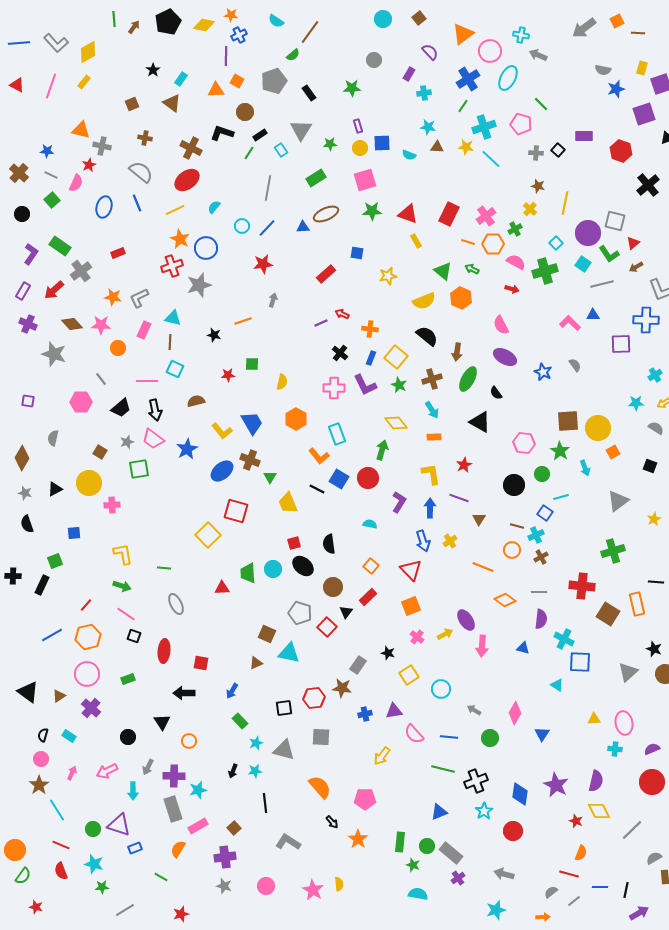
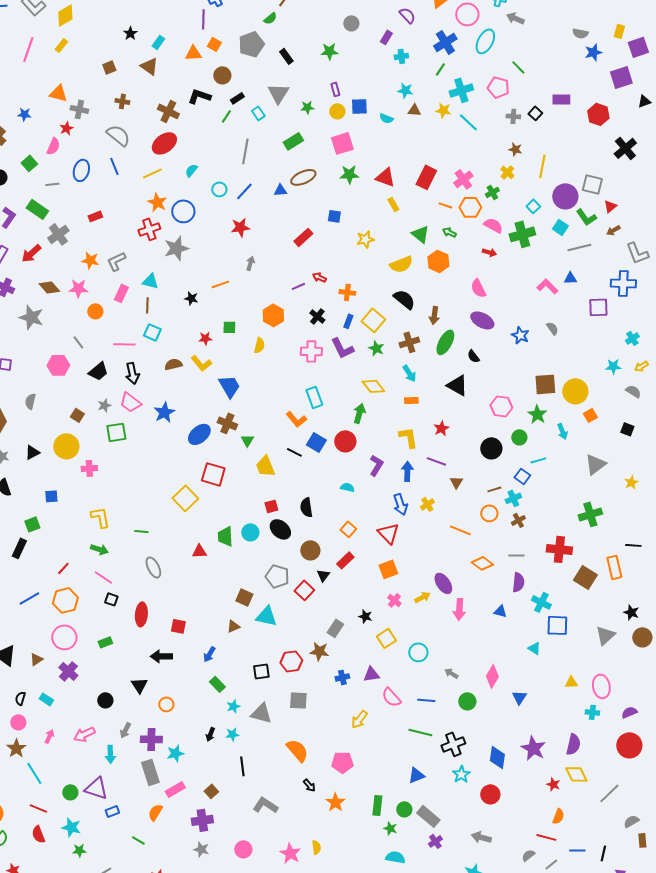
gray line: (51, 175) -> (52, 184), moved, turned -32
orange hexagon: (296, 419) -> (273, 315), moved
yellow L-shape: (222, 431) -> (201, 363), moved
brown line: (517, 526) -> (494, 489), turned -32

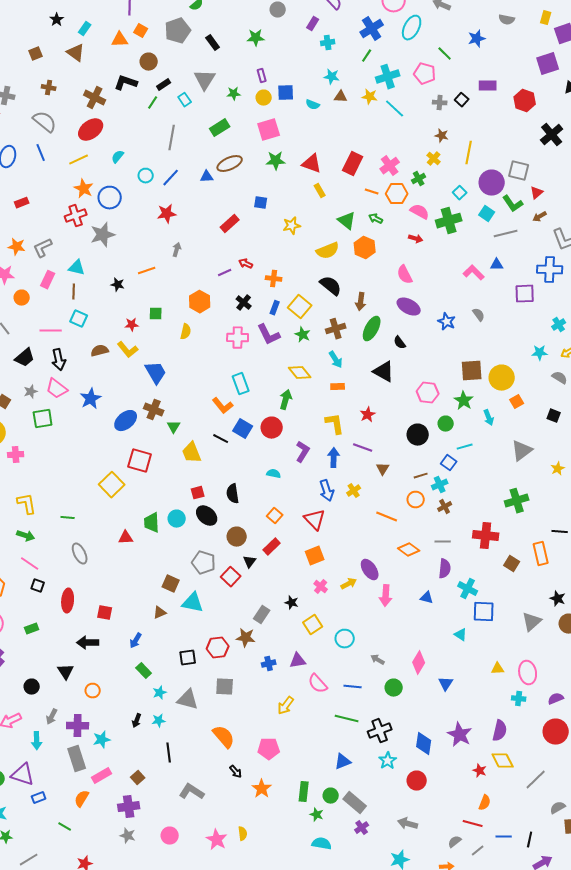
blue star: (593, 52) -> (477, 39), moved
brown square: (585, 577) -> (512, 564), size x0.7

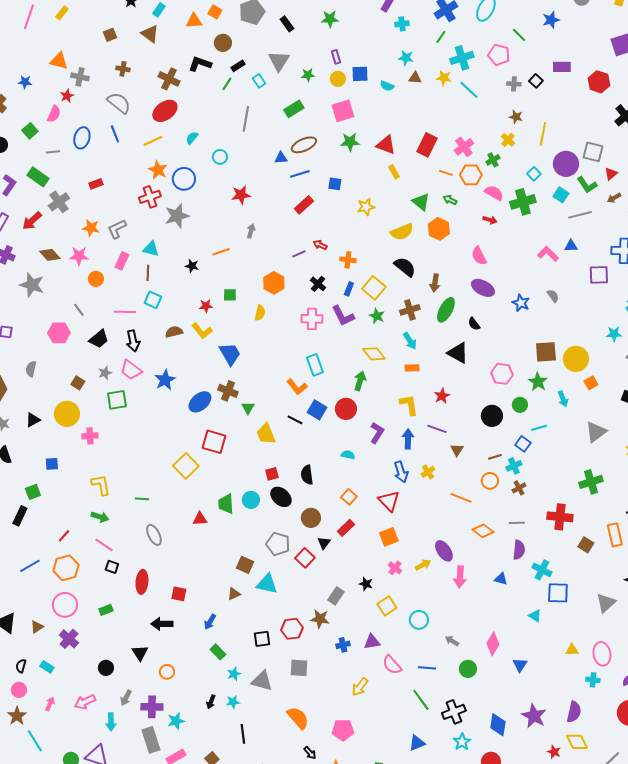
blue line: (171, 178) -> (300, 174), moved, turned 30
green line: (347, 719) -> (421, 700), turned 40

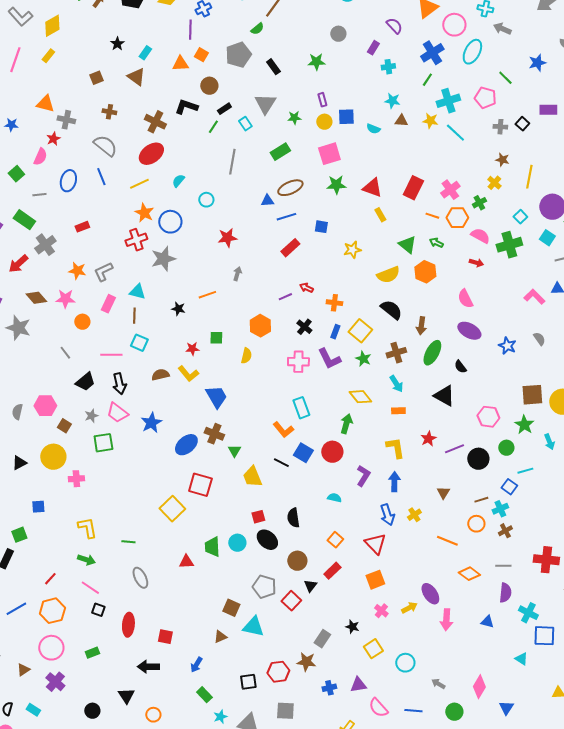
pink hexagon: (59, 333) -> (45, 406), moved
purple line: (437, 429) -> (454, 449), moved, turned -42

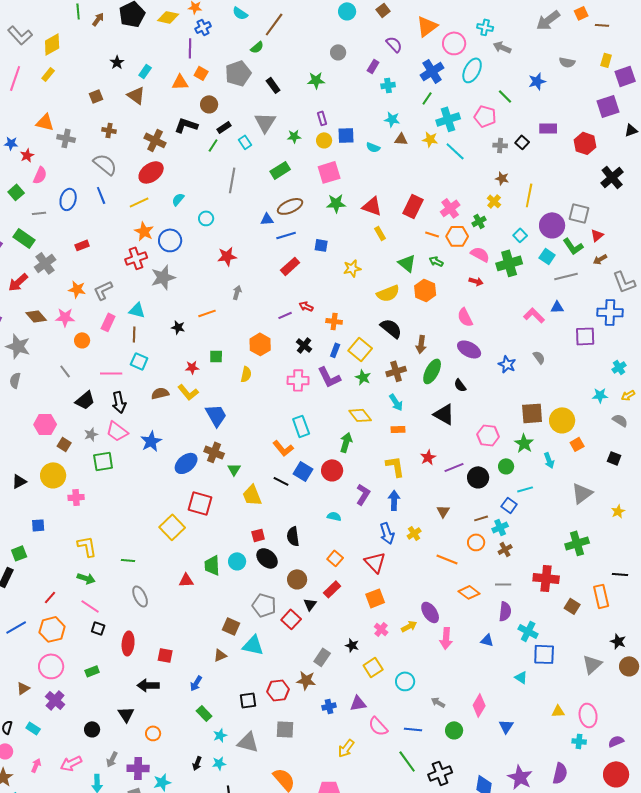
red star: (53, 139) -> (27, 155), moved
gray semicircle: (17, 412) -> (15, 380), moved

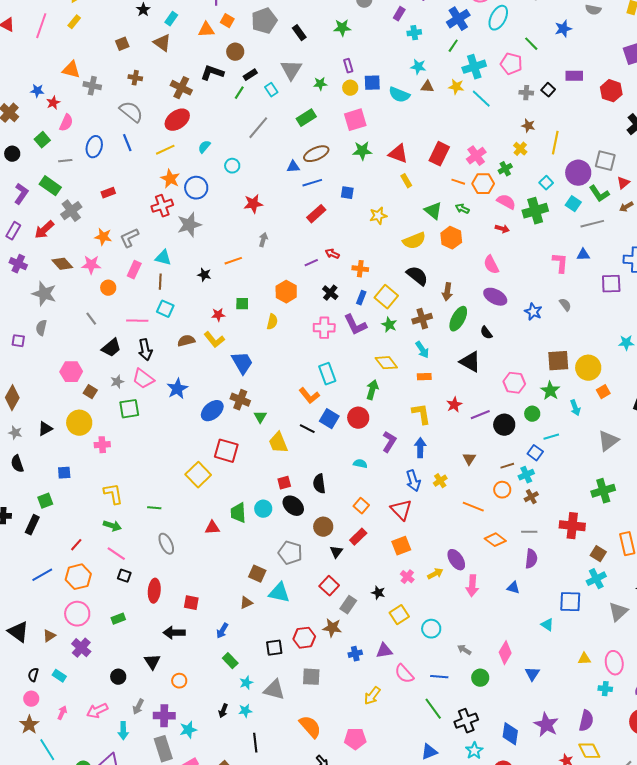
cyan semicircle: (373, 147) -> (399, 95), size x1.5
gray line: (232, 180) -> (258, 128), turned 30
pink L-shape: (534, 315) -> (560, 263), turned 50
red square: (291, 619) -> (329, 586), moved
cyan cross: (528, 631) -> (596, 579), moved, turned 36

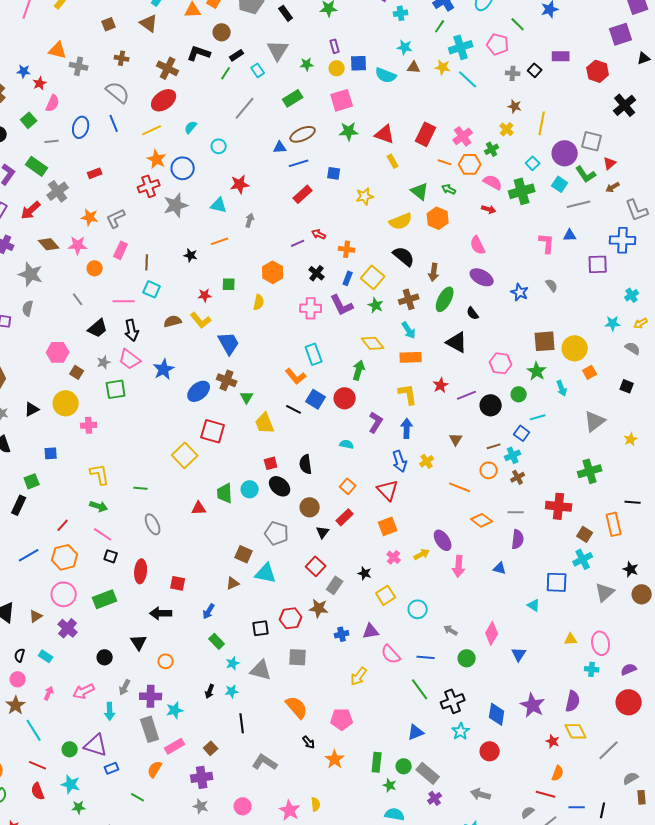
cyan triangle: (163, 258) -> (219, 205), moved
orange rectangle: (424, 377) -> (411, 357), size x1.5
green rectangle: (118, 619) -> (105, 599), size x1.6

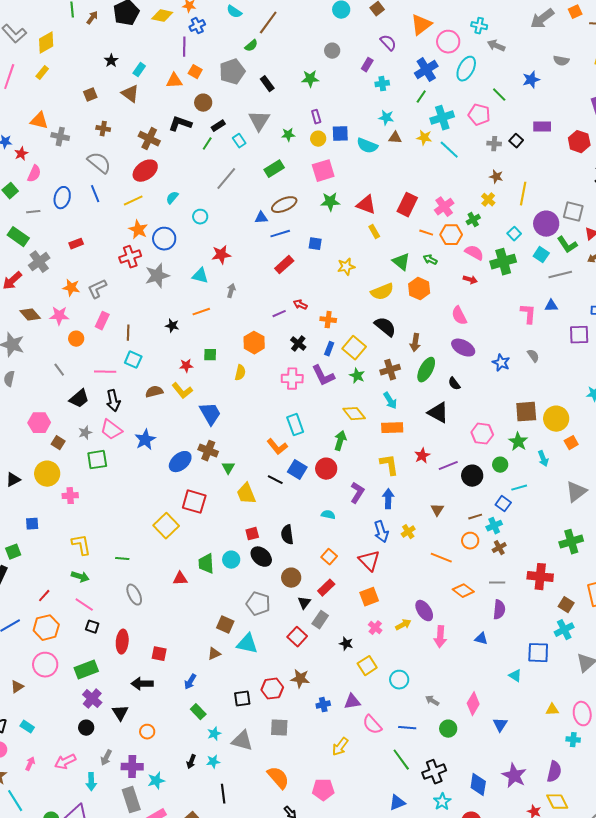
gray rectangle: (335, 585) -> (320, 620), moved
purple cross: (68, 628) -> (92, 699), moved

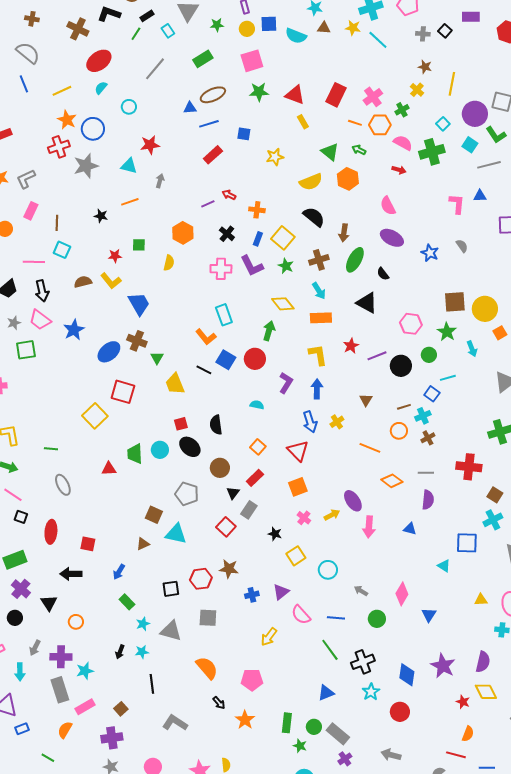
red ellipse: (145, 171) -> (99, 61), moved
purple triangle: (352, 702) -> (281, 592), turned -30

